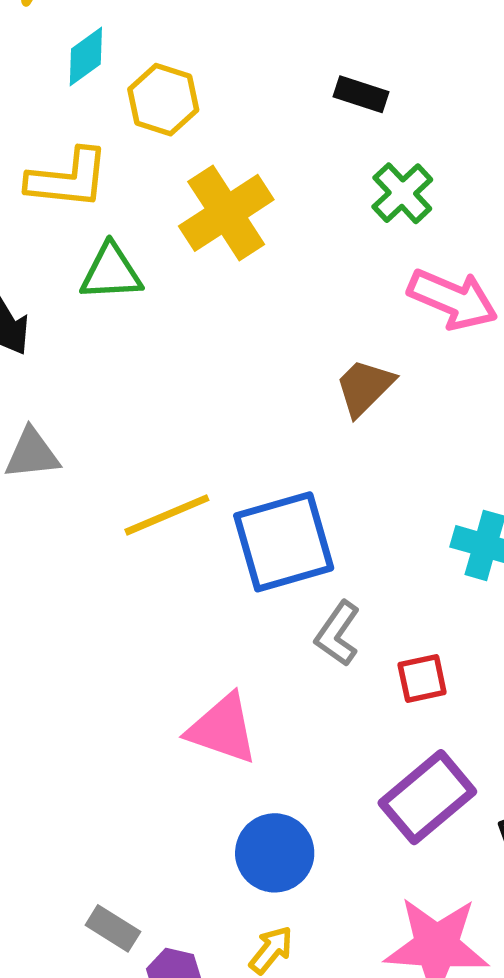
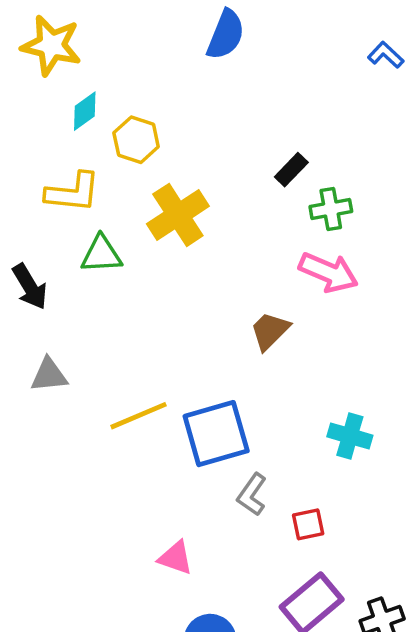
black rectangle: (361, 94) -> (291, 170), moved, turned -64
green cross: (402, 193) -> (331, 209), moved, turned 33
pink triangle: (223, 729) -> (176, 558), size x0.7

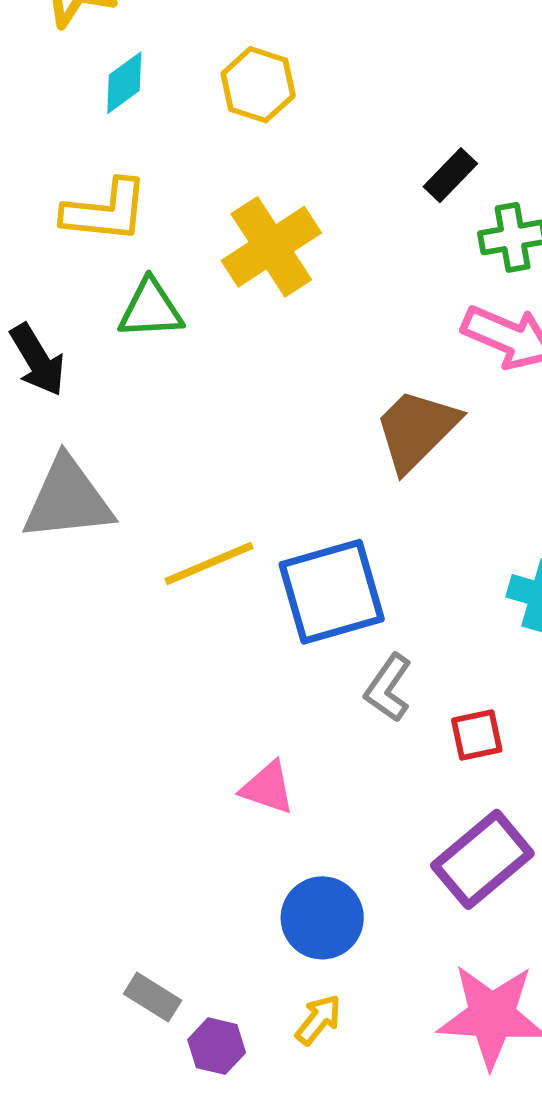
yellow hexagon: (136, 140) -> (258, 85), moved
brown trapezoid: (270, 331) -> (416, 430), size x1.4
gray triangle: (49, 375) -> (68, 499), size x1.6

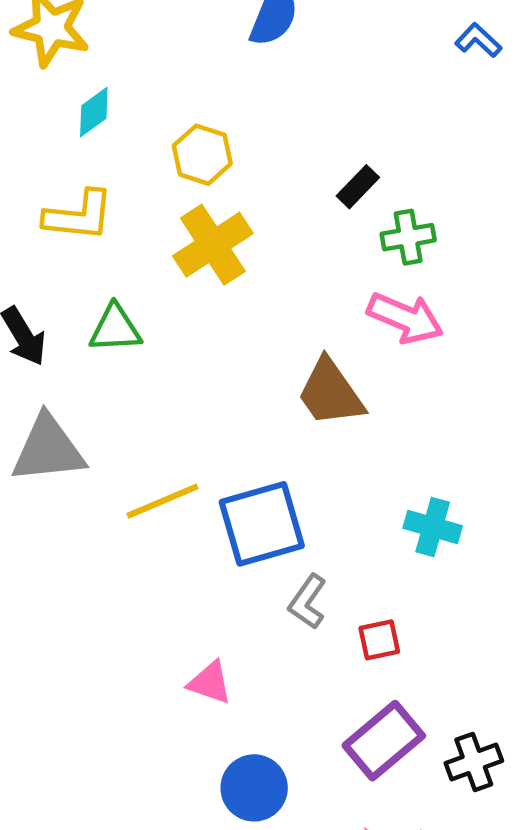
yellow hexagon: (258, 85) -> (202, 155), moved
green triangle: (151, 309) -> (115, 329), moved
brown trapezoid: (416, 430) -> (330, 393), turned -80

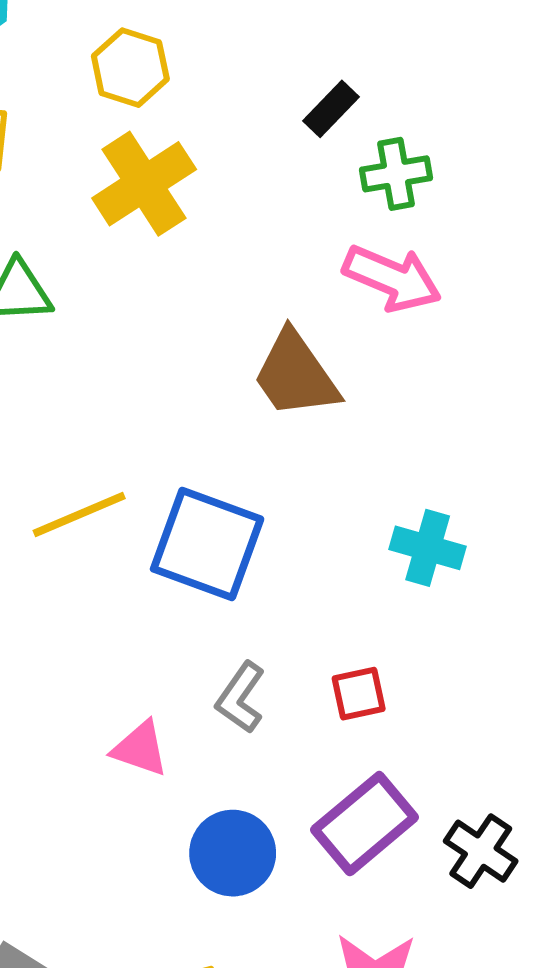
blue square: (262, 524) -> (207, 544), turned 36
gray L-shape: (307, 602) -> (241, 698), moved
black cross: (474, 762) -> (481, 851), turned -36
blue circle: (254, 788) -> (233, 853), moved

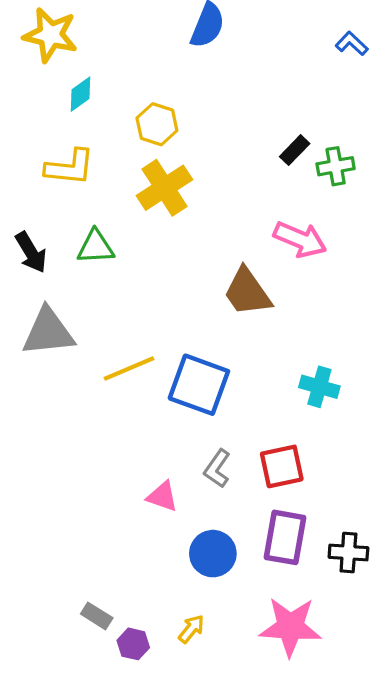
black rectangle: (331, 109) -> (295, 150), moved
green cross: (396, 174) -> (336, 166), moved
red square: (359, 694) -> (282, 466), size x1.5
purple rectangle: (365, 824) -> (285, 537), turned -40
black cross: (481, 851) -> (348, 553), turned -30

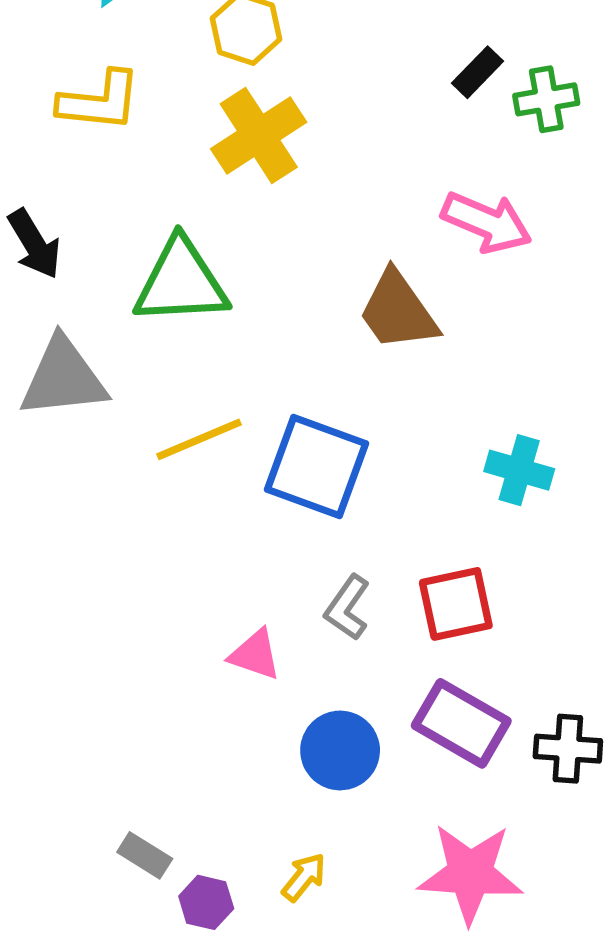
green triangle: (96, 247) -> (181, 282), moved, size x1.5
purple rectangle: (285, 537) -> (461, 723), turned -70

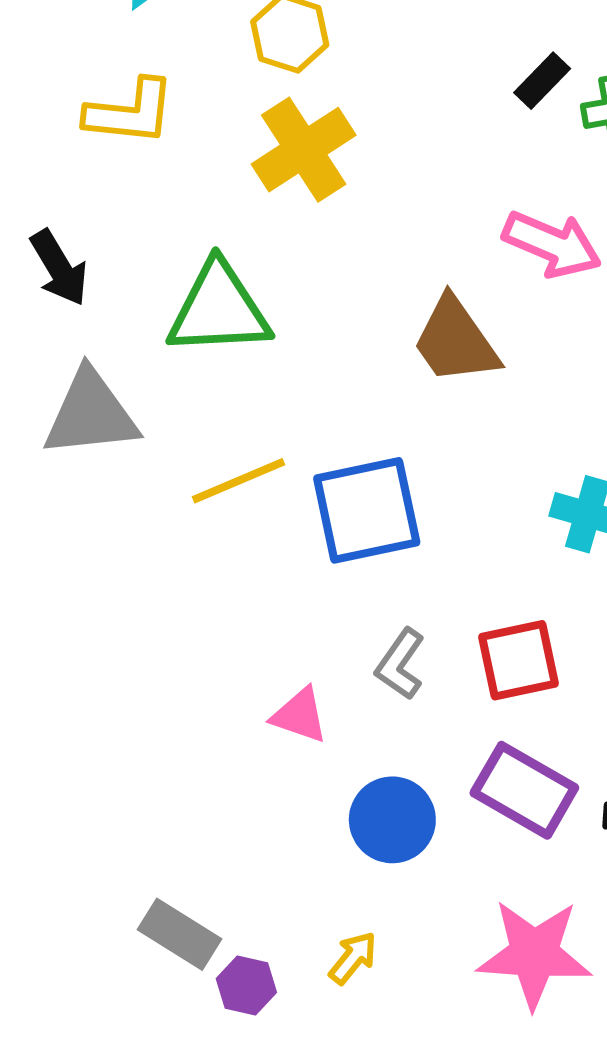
blue square: (317, 467) -> (367, 510), turned -32
gray rectangle: (145, 855) -> (179, 934), size x1.4

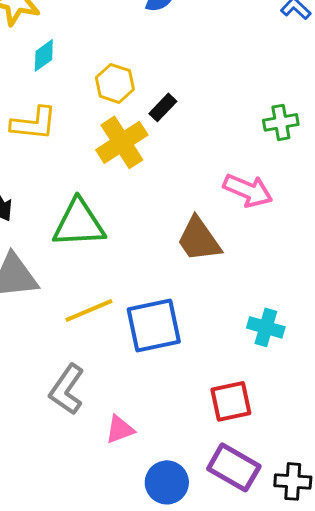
black rectangle: (542, 81) -> (163, 107), moved
gray L-shape: (400, 664) -> (67, 389), moved, size x1.4
pink triangle: (300, 715) -> (120, 429), turned -40

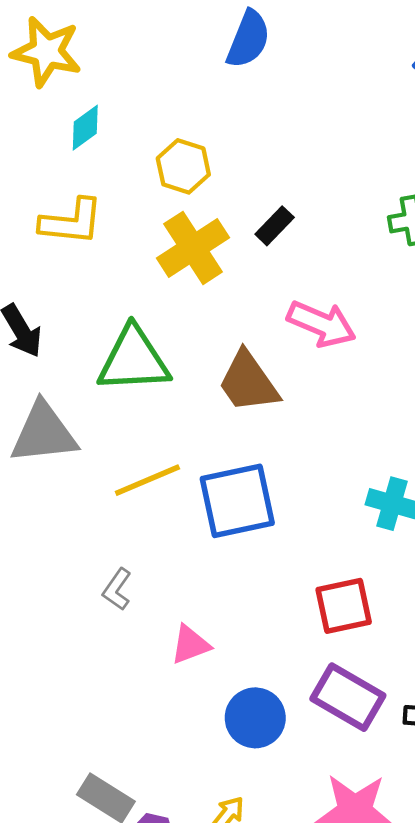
black rectangle: (163, 107) -> (275, 226), moved
pink arrow: (248, 190) -> (322, 324), moved
brown trapezoid: (199, 239) -> (248, 382), moved
gray L-shape: (67, 389) -> (117, 589), size x0.6

